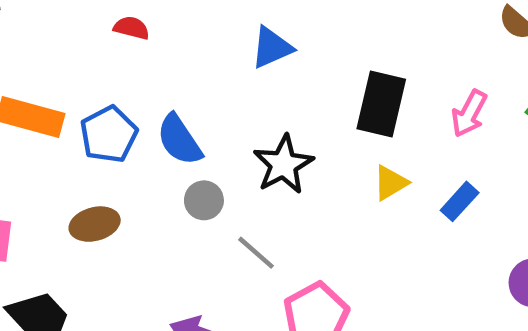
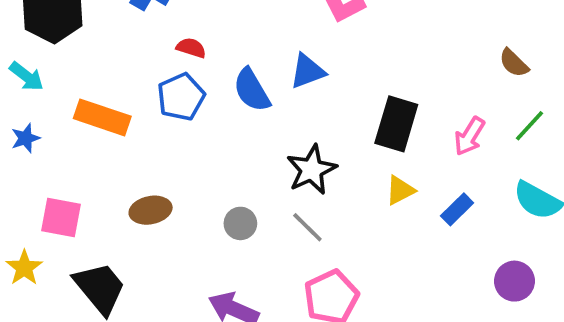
blue pentagon: (109, 134) -> (181, 97), moved
blue semicircle: (179, 140) -> (252, 90), moved
gray circle: (204, 200) -> (240, 223), moved
gray line: (256, 253) -> (307, 227), moved

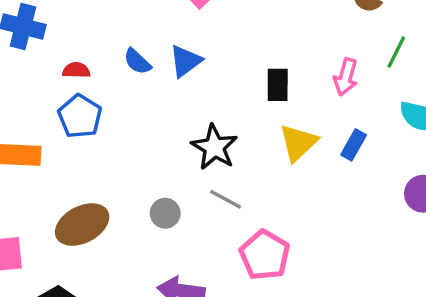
blue semicircle: (252, 90) -> (137, 61), moved, size x0.7
black rectangle: (396, 124) -> (278, 85), size x0.7
yellow triangle: (400, 190) -> (298, 143), size x1.4
brown ellipse: (151, 210) -> (82, 225), size x1.4

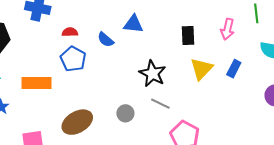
green line: (396, 52) -> (256, 13), turned -30
blue semicircle: (137, 61) -> (106, 40), moved
blue triangle: (185, 61) -> (133, 24), turned 45

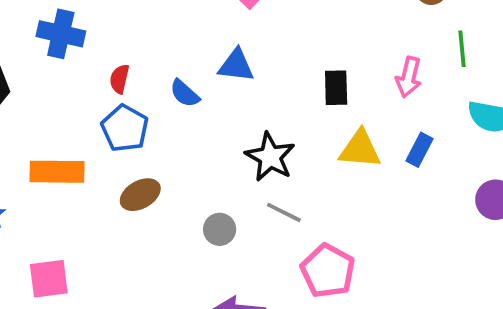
red semicircle: (70, 32) -> (119, 79), turned -77
yellow triangle: (201, 69) -> (360, 149), turned 50
brown ellipse: (77, 122) -> (140, 195), moved, size x0.7

